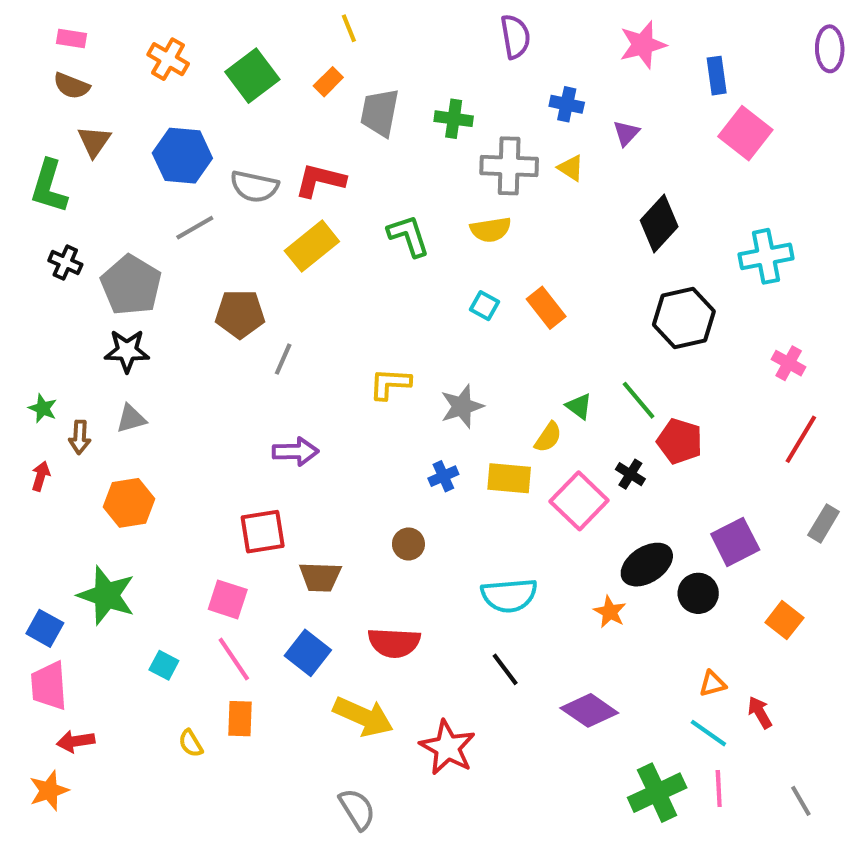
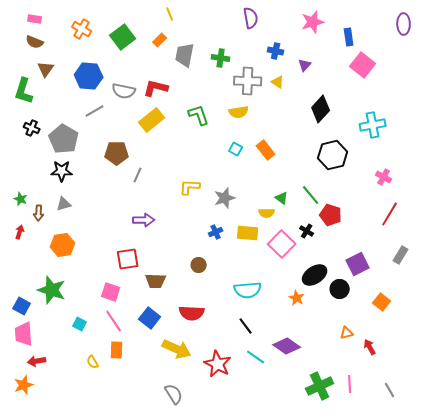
yellow semicircle: (548, 437) -> (267, 213), turned 56
cyan line: (708, 733) -> (256, 357), moved

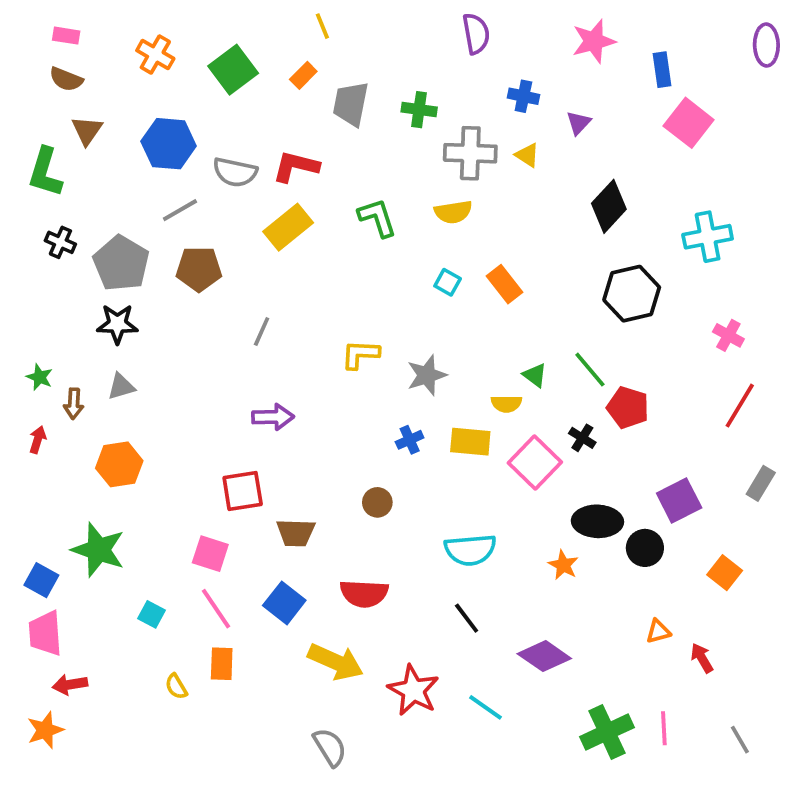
brown pentagon: (117, 153) -> (199, 269), moved
black ellipse: (315, 275) -> (597, 521), turned 35
cyan line: (256, 357) -> (486, 707), moved

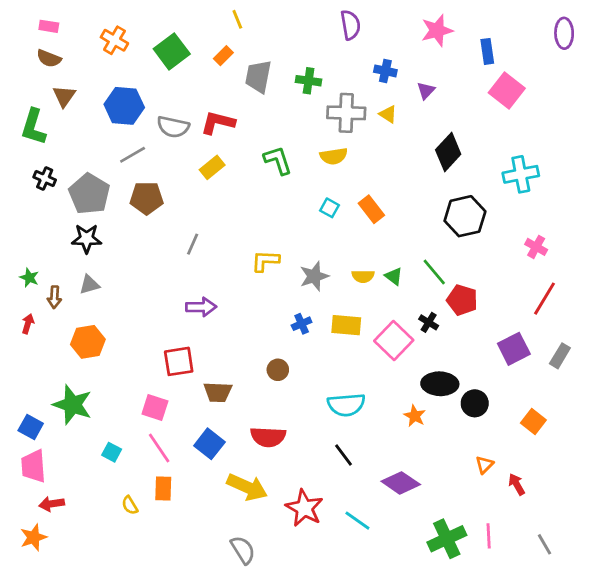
yellow rectangle: (288, 227) -> (212, 167), size x0.7
yellow semicircle: (506, 404) -> (363, 276), moved
purple square: (679, 500) -> (514, 349), moved
orange triangle: (658, 631) -> (484, 465), turned -30

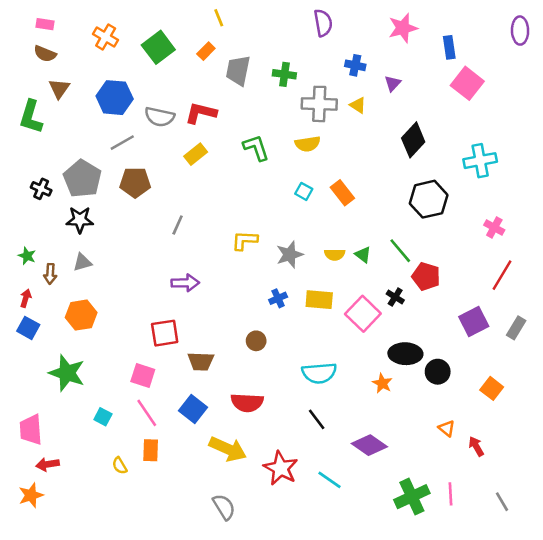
black cross: (45, 178) -> (41, 189), moved
blue square: (31, 427) -> (28, 328), moved
orange triangle: (484, 465) -> (447, 428), turned -36

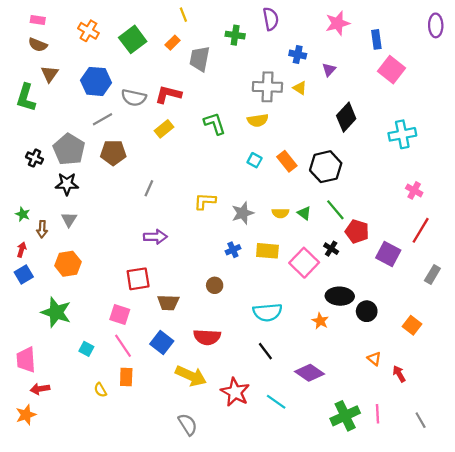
green cross: (284, 74) -> (235, 35), moved
black hexagon: (429, 199) -> (326, 167), moved
gray triangle: (82, 262) -> (69, 220), turned -42
purple square: (474, 321) -> (388, 254), moved, turned -35
blue square: (28, 328) -> (24, 275), turned 30

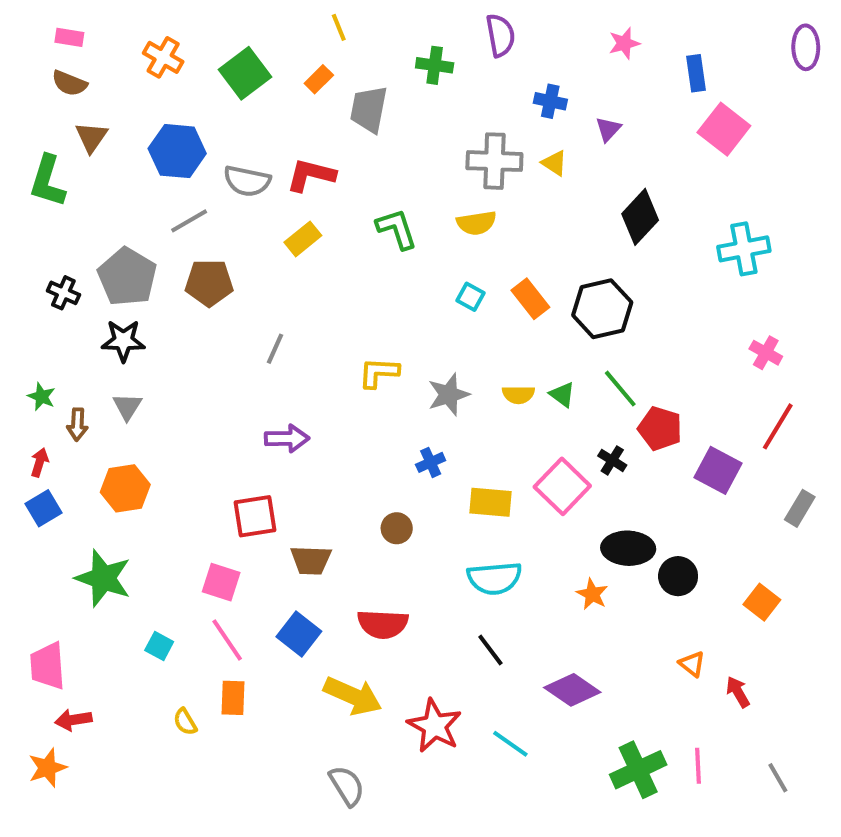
pink star: (338, 23) -> (624, 43), size x0.7
yellow rectangle: (267, 251) -> (490, 502), moved

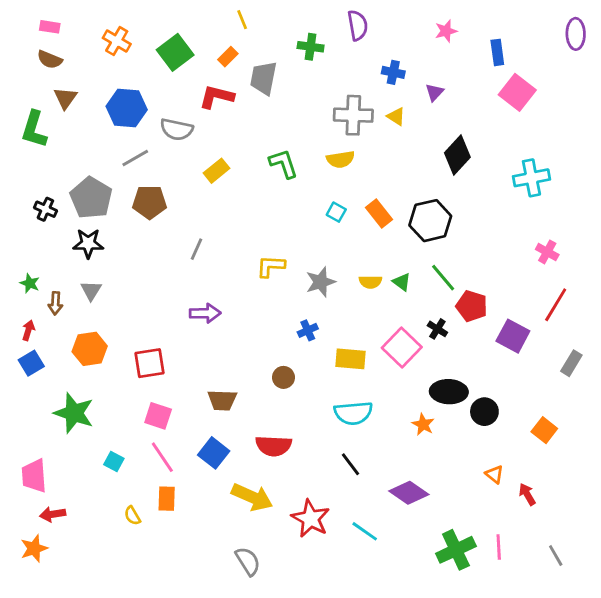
red L-shape: (311, 175) -> (216, 97), moved
red square: (255, 516) -> (150, 363), moved

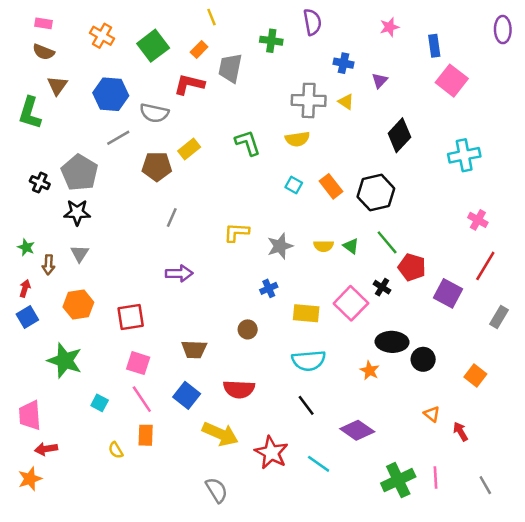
brown pentagon: (150, 202) -> (157, 166), moved

